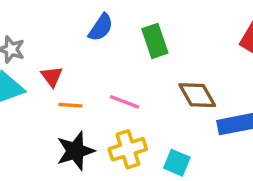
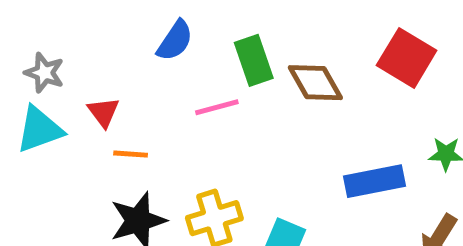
brown diamond: (197, 95) -> (315, 83), moved
pink line: (124, 102) -> (217, 107), moved, turned -36

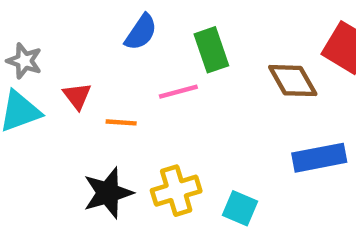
brown diamond: (315, 83) -> (293, 81), moved
orange line: (131, 154) -> (121, 122), moved

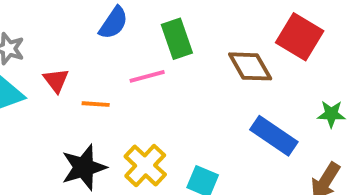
blue rectangle: (319, 158) -> (274, 136), turned 45
yellow cross: (176, 191) -> (145, 165), turned -30

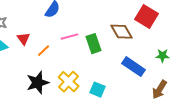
green rectangle: (177, 39) -> (94, 44), moved
orange line: (96, 104) -> (44, 51), turned -48

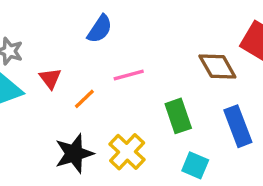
green rectangle: (94, 44) -> (178, 116), moved
blue rectangle: (134, 67) -> (238, 126), turned 35
cyan square: (98, 90) -> (195, 165), moved

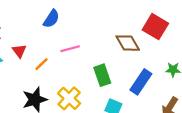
blue rectangle: (238, 126) -> (141, 82), turned 55

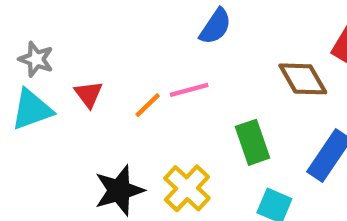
blue semicircle: (51, 19) -> (215, 26), moved
orange line: (41, 64) -> (148, 105), moved

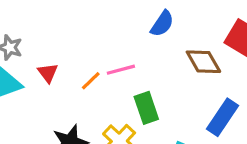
blue semicircle: (215, 26) -> (162, 24), moved
green rectangle: (253, 142) -> (146, 108), moved

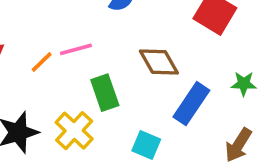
brown diamond: (203, 62) -> (159, 62), moved

